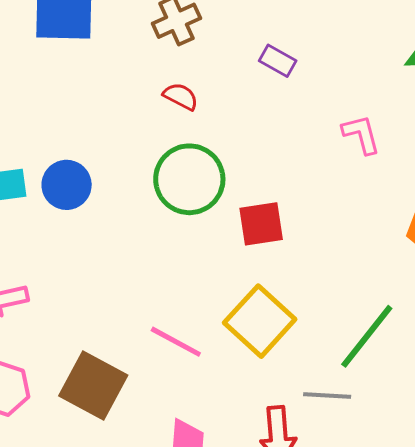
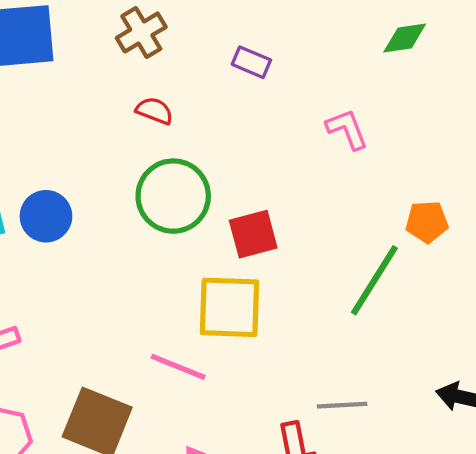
yellow square: (260, 321) -> (230, 307), moved, turned -34
green line: (367, 336) -> (374, 280), moved

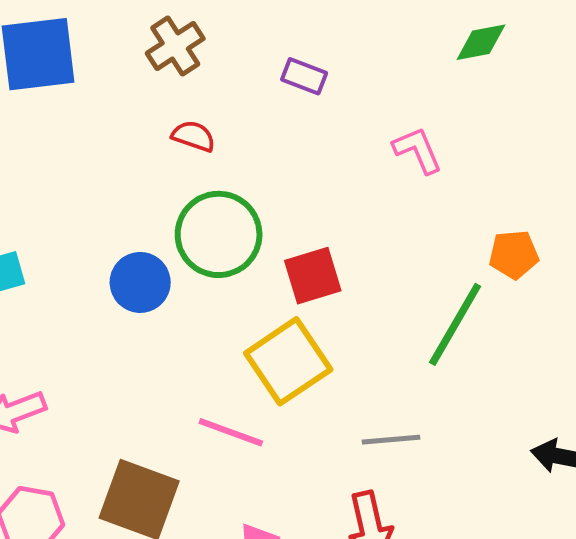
blue circle: (46, 216) -> (140, 282), moved
yellow square: (230, 307) -> (288, 361), turned -34
gray line: (342, 405) -> (391, 440), moved

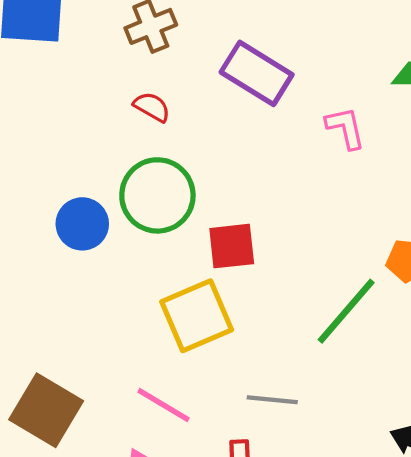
purple rectangle: (304, 76) -> (257, 73), size x1.8
pink L-shape: (418, 150) -> (345, 128), moved
pink line: (231, 432) -> (164, 405), moved

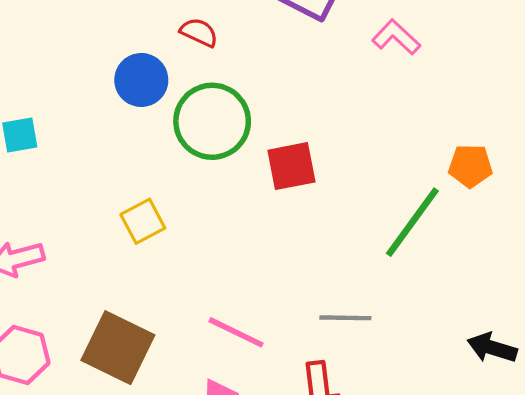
pink L-shape: (345, 128) -> (396, 37), turned -30
blue circle: (82, 224) -> (141, 80), moved
yellow square: (197, 316) -> (143, 221), moved, size x0.6

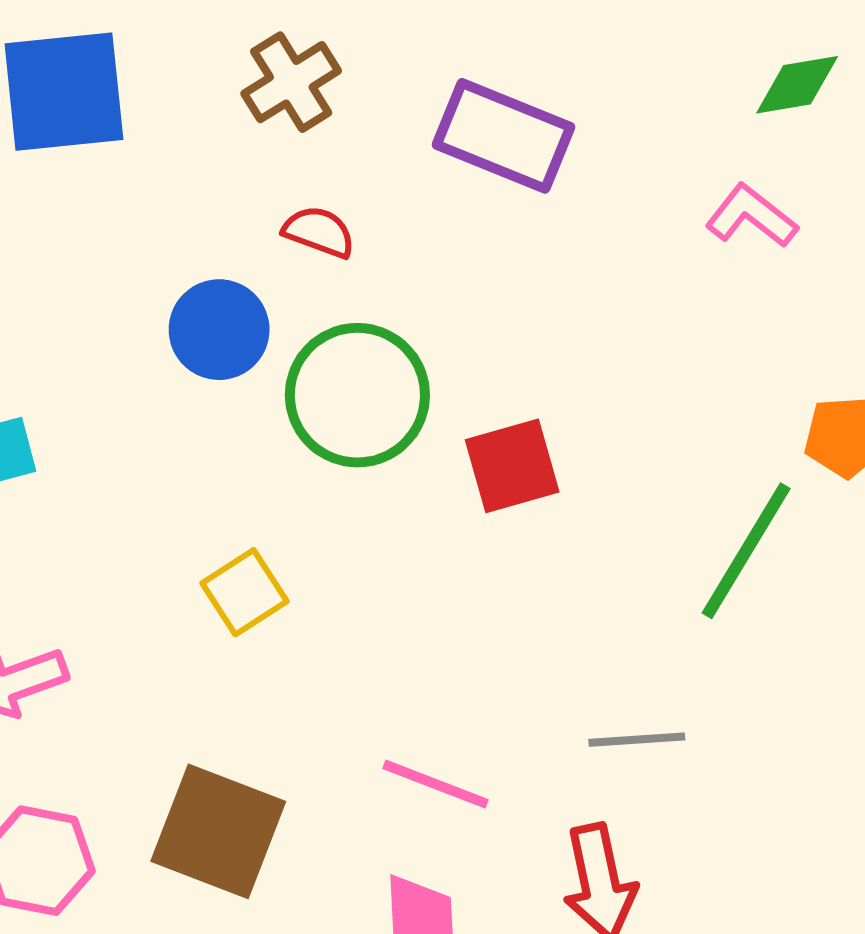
pink L-shape: (396, 37) -> (751, 216), moved

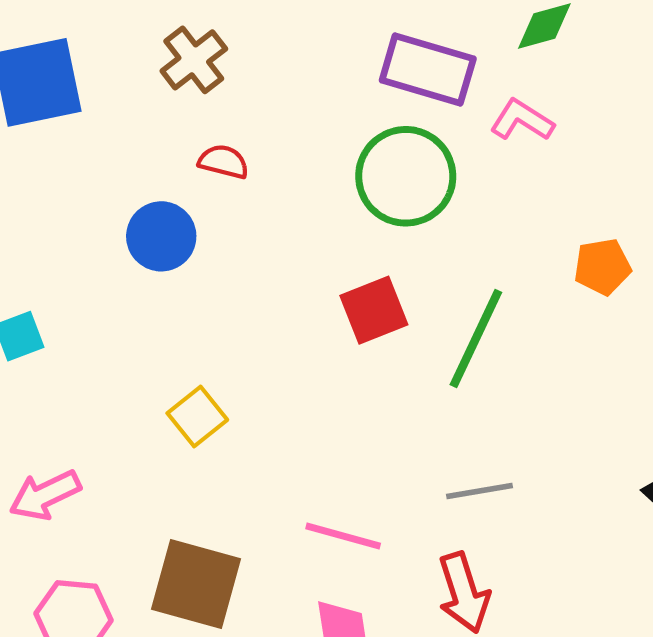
purple rectangle: (503, 136) -> (428, 69), moved
green circle: (357, 395) -> (406, 176), moved
green line: (746, 551) -> (476, 338), moved

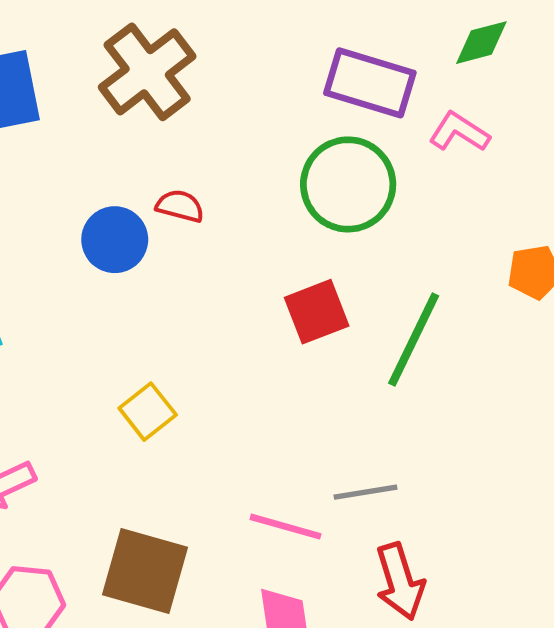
brown cross: (194, 60) -> (147, 72), size x1.5
red semicircle: (224, 162) -> (180, 206), moved
gray line: (479, 491) -> (365, 492), moved

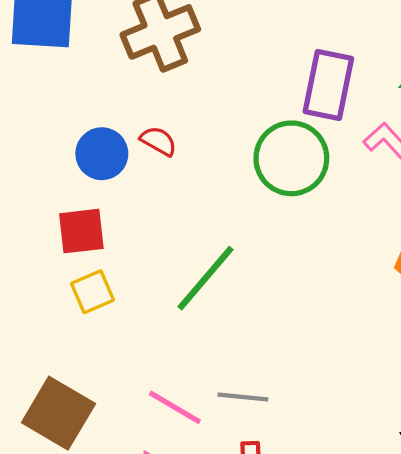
purple rectangle: (370, 83) -> (328, 85), turned 70
red square: (317, 312) -> (81, 231), moved
green line: (414, 340) -> (206, 278), moved

